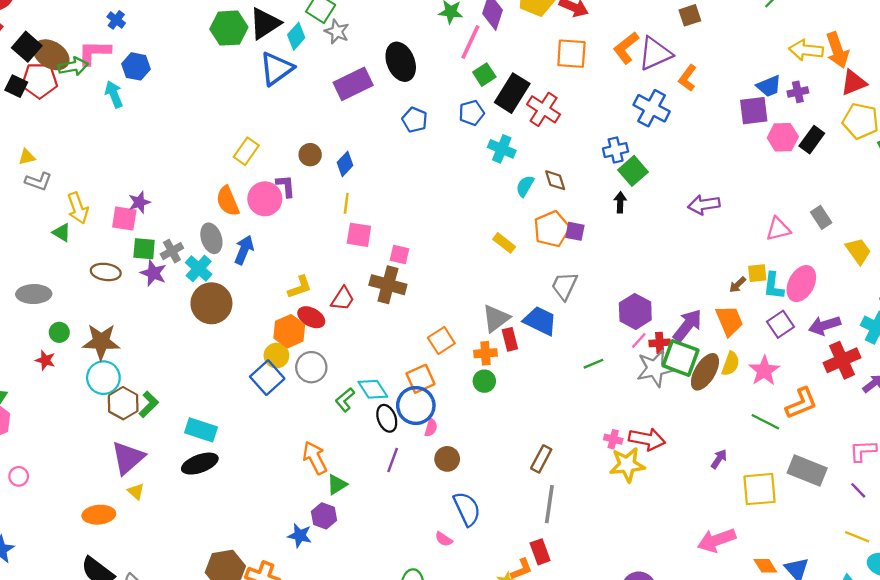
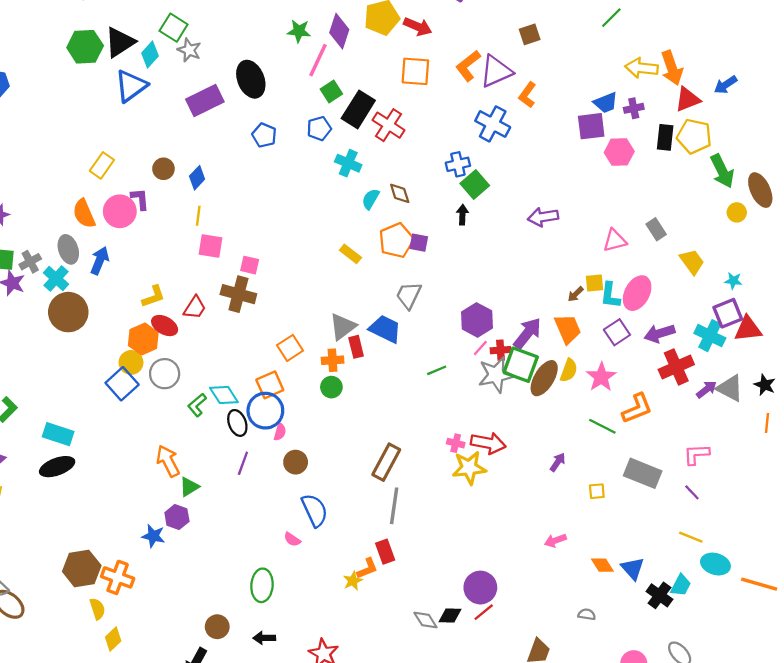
black rectangle: (812, 140) -> (665, 137), moved, turned -30
brown rectangle: (541, 459) -> (386, 462), size x1.4
yellow square: (760, 489) -> (597, 491), size x0.5
pink arrow: (717, 540) -> (555, 541), size x0.6

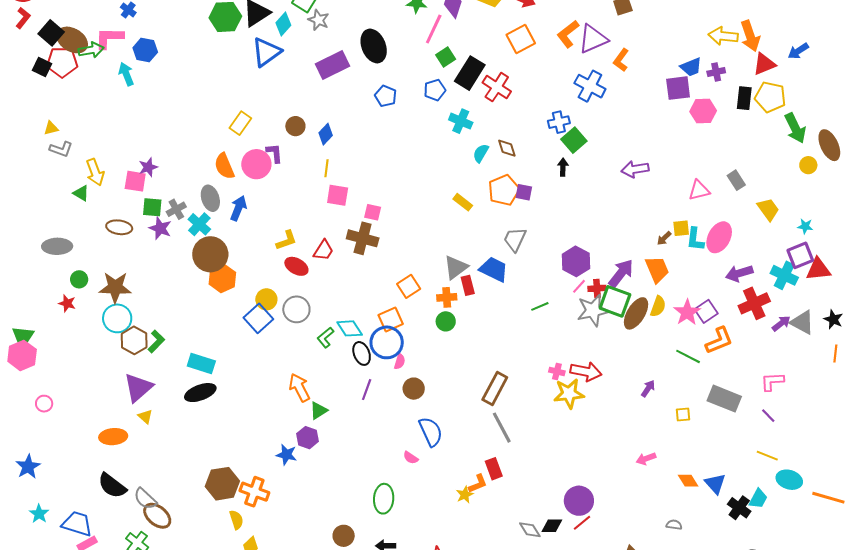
orange square: (415, 71) -> (521, 39), turned -32
purple square: (617, 332) -> (706, 311), moved
orange hexagon: (143, 339) -> (222, 278), moved
gray line: (394, 506) -> (502, 428), turned -36

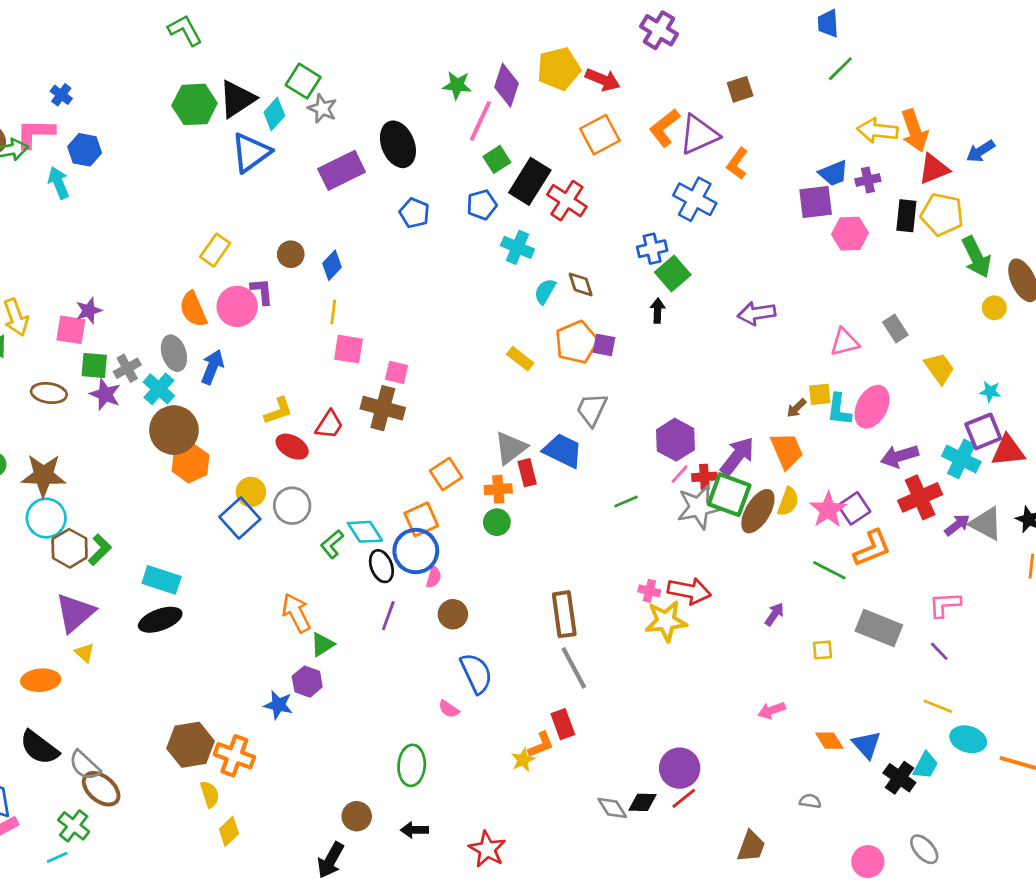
brown rectangle: (495, 389) -> (564, 614), turned -36

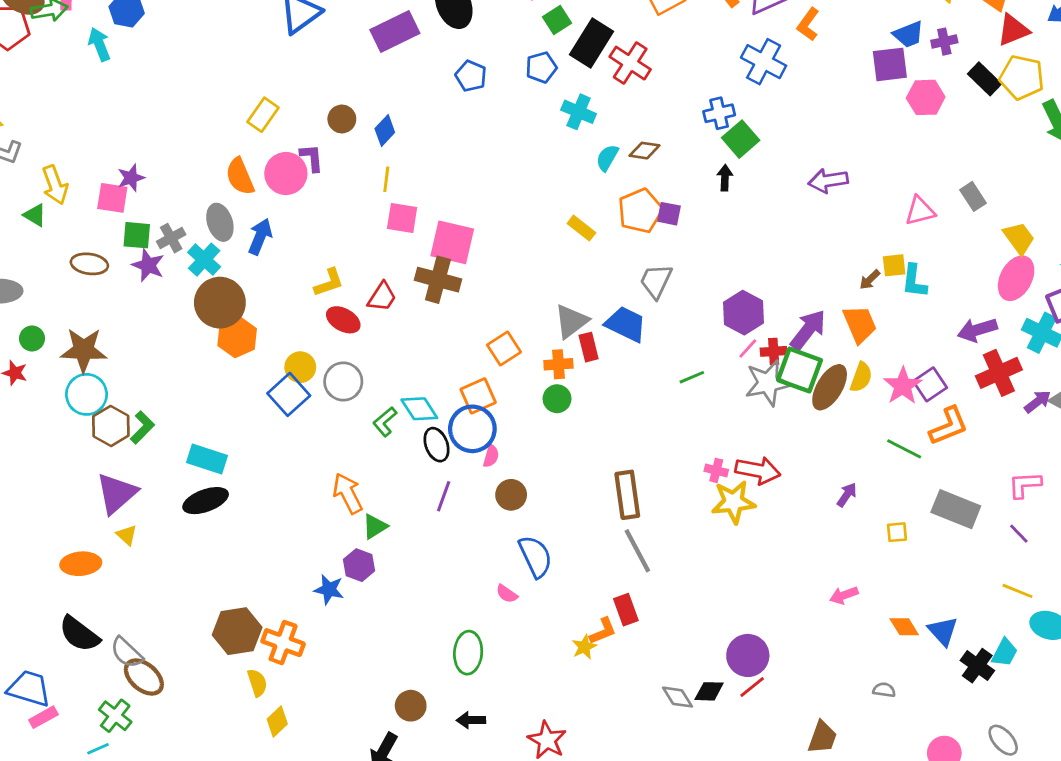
black rectangle: (906, 216) -> (984, 79), turned -52
brown diamond: (581, 284) -> (645, 151), turned -64
pink square: (397, 372) -> (452, 242), size x1.8
pink ellipse: (872, 407) -> (1016, 278), moved

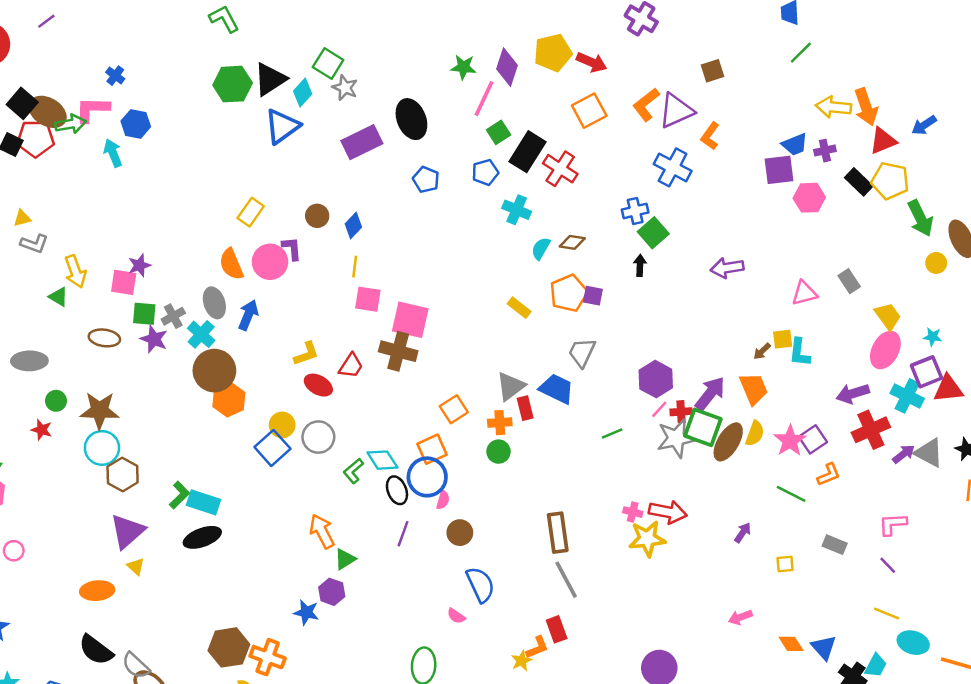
orange L-shape: (949, 426) -> (829, 475), size x0.7
green L-shape: (142, 427) -> (179, 495), moved
gray rectangle: (956, 509) -> (835, 545), size x0.6

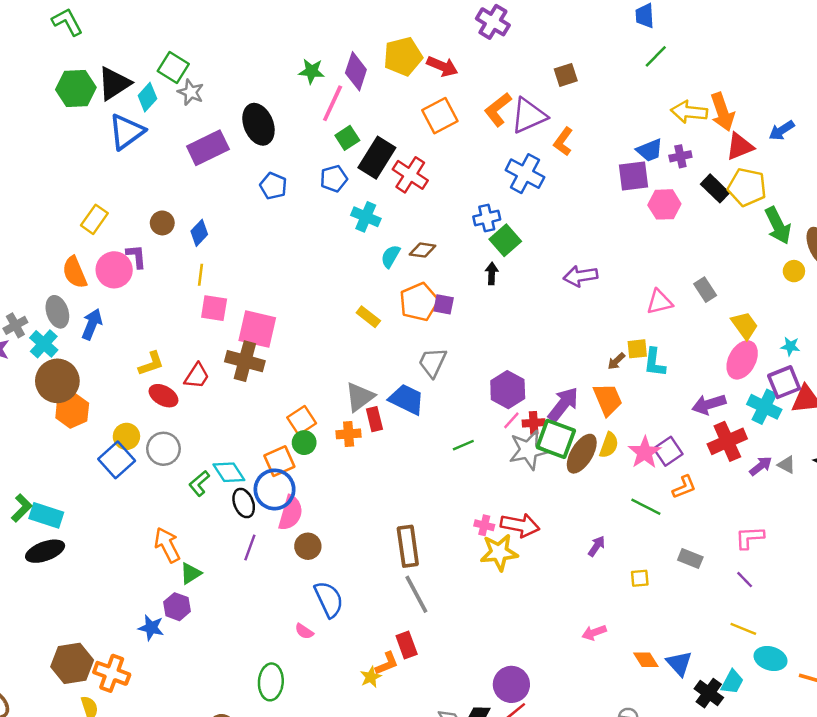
green circle: (499, 452) -> (304, 443), moved
gray triangle: (929, 453) -> (787, 465), size x0.6
pink semicircle: (443, 500) -> (291, 513), size x1.8

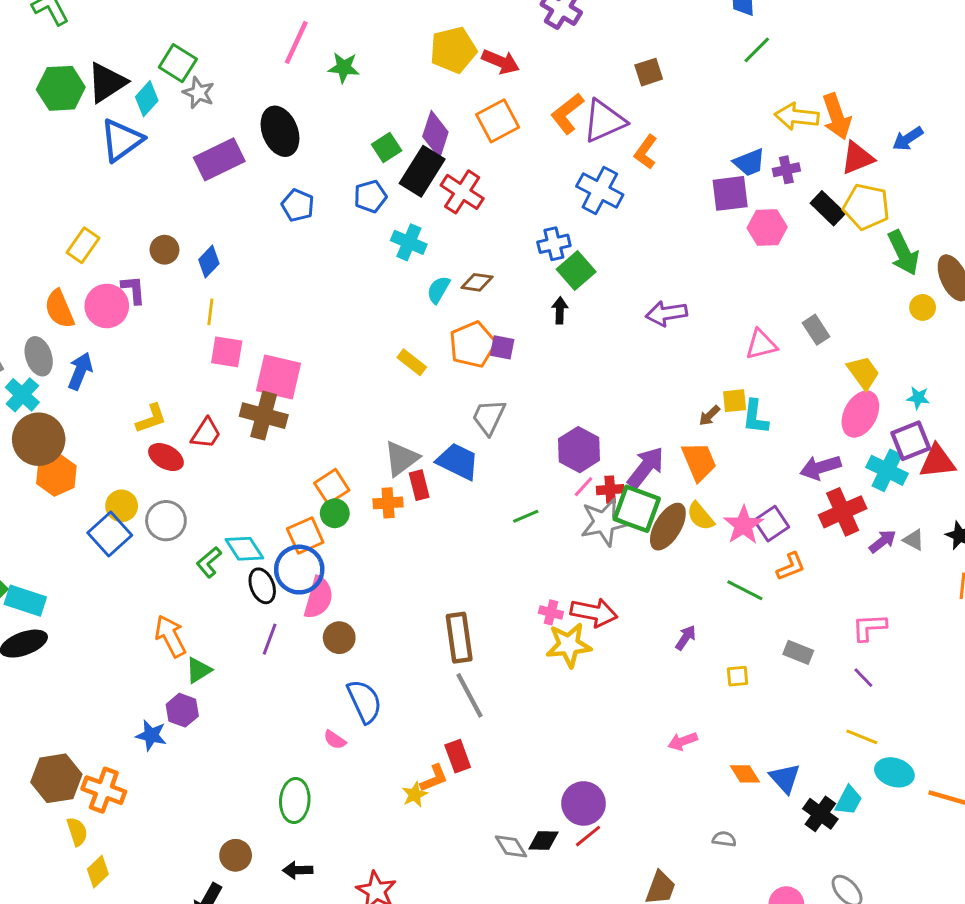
purple diamond: (356, 71) -> (435, 134), moved
pink line: (333, 103) -> (296, 42), moved
yellow semicircle: (609, 445) -> (700, 516), turned 120

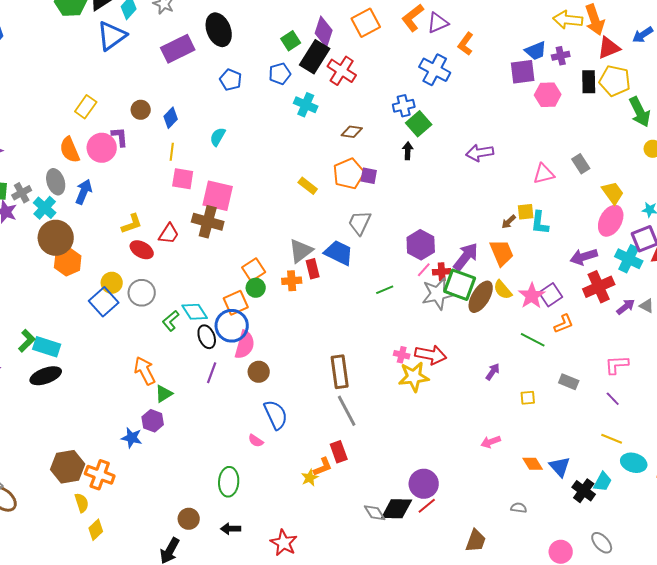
purple triangle: (604, 121) -> (438, 23), size x0.7
black rectangle: (828, 208) -> (589, 82), turned 45
cyan semicircle: (438, 290) -> (218, 137), moved
black diamond: (544, 840) -> (397, 509), size x1.5

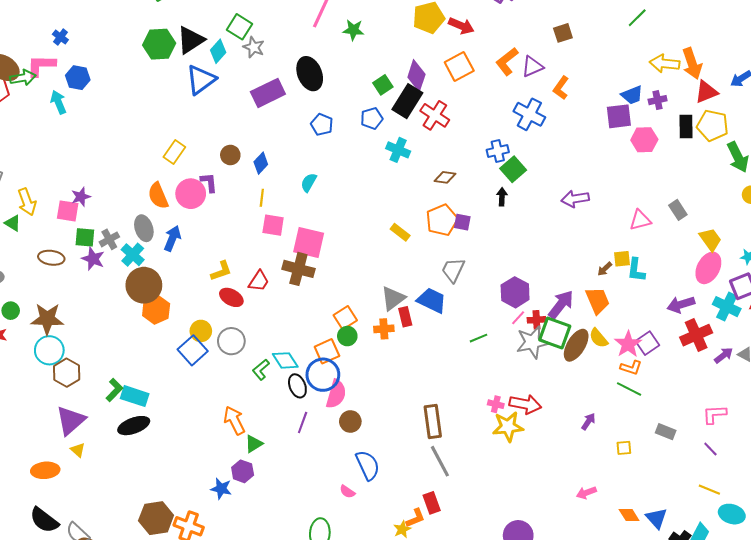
orange L-shape: (564, 324) -> (631, 368), moved, turned 40

